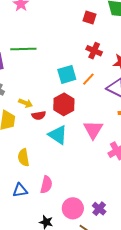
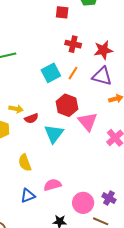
red hexagon: (64, 104) -> (67, 105), moved
cyan triangle: (58, 135) -> (54, 134), turned 45
pink semicircle: (46, 185) -> (52, 185), turned -108

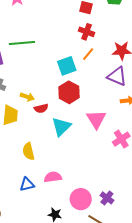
red cross: (73, 44) -> (87, 32), moved
orange line: (73, 73) -> (88, 54), moved
red hexagon: (67, 105) -> (69, 92), moved

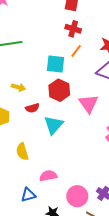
cyan square: (67, 66) -> (55, 64), turned 30
yellow arrow: (27, 97) -> (18, 87), moved
pink triangle: (96, 119) -> (89, 104), moved
blue triangle: (27, 184) -> (28, 195), moved

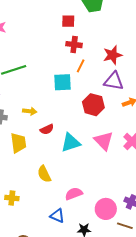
red hexagon: (59, 90) -> (93, 105), moved
pink triangle: (89, 104) -> (104, 141), moved
cyan triangle: (54, 125) -> (71, 143), turned 40
blue triangle: (28, 195) -> (57, 216), turned 49

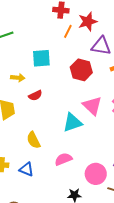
red star: (113, 55) -> (88, 22), moved
cyan square: (62, 82) -> (41, 58), moved
cyan triangle: (71, 143) -> (72, 123), moved
blue triangle: (57, 216) -> (26, 169), moved

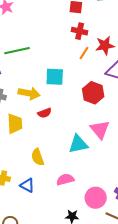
yellow arrow: (18, 78) -> (29, 93), size x1.5

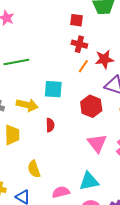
red semicircle: (45, 113) -> (50, 125), moved, turned -72
cyan triangle: (78, 144) -> (89, 181), moved

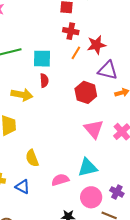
cyan square: (53, 89) -> (42, 59), moved
red semicircle: (50, 125) -> (44, 81), moved

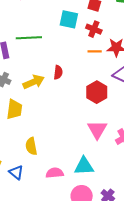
orange line: (76, 53) -> (95, 51), turned 48
cyan square: (42, 59) -> (69, 19), moved
yellow arrow: (22, 95) -> (34, 82), turned -45

